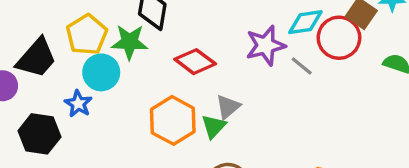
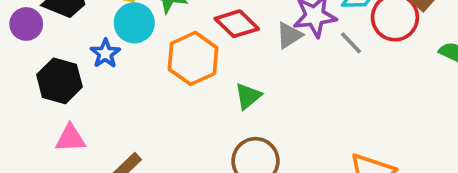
gray triangle: (228, 107) -> (289, 35), moved
orange hexagon: (173, 120) -> (193, 58), moved

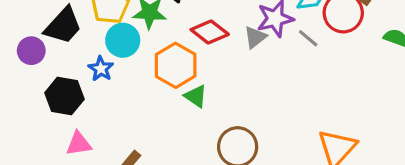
green triangle: (248, 96) -> (196, 96), moved, turned -40

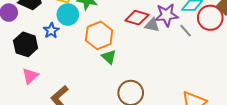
red diamond: (210, 32) -> (137, 18), moved, turned -30
gray triangle: (255, 37) -> (152, 25), turned 42
pink triangle: (79, 144) -> (30, 76), turned -42

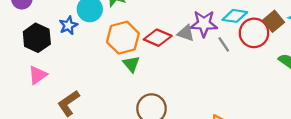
red diamond: (137, 18) -> (158, 38), moved

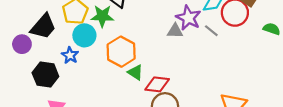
purple star: (204, 24) -> (188, 18), turned -30
red diamond: (158, 38) -> (157, 84), moved

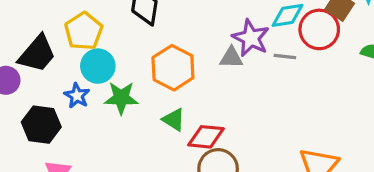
green star: (102, 16) -> (121, 98), moved
gray line: (211, 31) -> (285, 57), turned -32
orange hexagon: (121, 52) -> (173, 68), moved

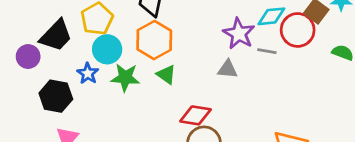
gray triangle: (231, 58) -> (228, 69), moved
orange hexagon: (173, 68) -> (154, 40), moved
green triangle: (174, 120) -> (166, 75), moved

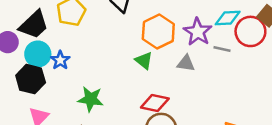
orange hexagon: (154, 40) -> (158, 32), moved
cyan circle: (107, 49) -> (38, 54), moved
green triangle: (166, 75) -> (144, 61), moved
green star: (125, 78) -> (91, 99), moved

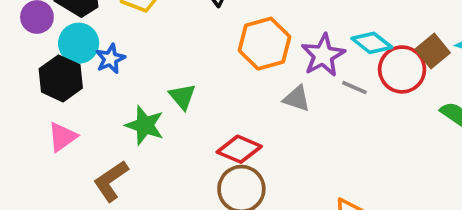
cyan diamond: (228, 18) -> (372, 43), turned 30
green triangle: (144, 61) -> (182, 97), moved

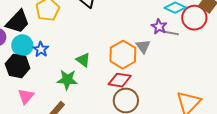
orange hexagon: (265, 44) -> (123, 55), moved
purple star: (323, 55) -> (159, 26), moved, size x0.7
gray triangle: (297, 99) -> (143, 46), turned 49

